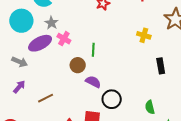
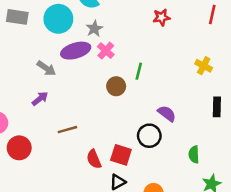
purple semicircle: (93, 82) -> (167, 114), moved
brown line: (46, 98) -> (67, 130), moved

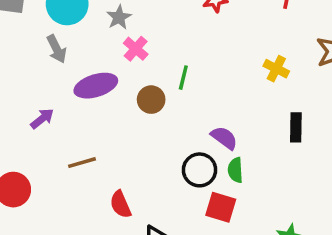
purple ellipse: (76, 51) -> (96, 86), moved
gray arrow: (46, 68) -> (57, 49), moved, turned 30
green semicircle: (194, 154) -> (235, 170), moved
red square: (121, 155) -> (221, 207), moved

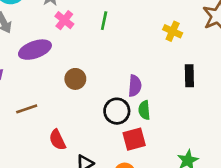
green line: (183, 78) -> (104, 21), moved
brown circle: (151, 100) -> (75, 79), moved
purple semicircle: (224, 138) -> (135, 86), turned 60
red square: (221, 207) -> (134, 139), turned -30

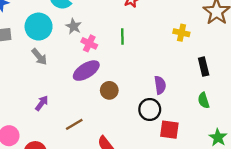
purple ellipse: (35, 50) -> (86, 71), moved
green semicircle: (144, 110) -> (204, 100), moved
red square: (134, 139) -> (169, 130), turned 36

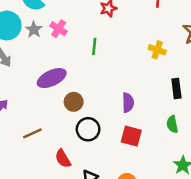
gray star: (73, 26) -> (34, 30), moved
pink cross: (89, 43) -> (59, 29), moved
black circle: (150, 109) -> (88, 129), moved
red square: (169, 130) -> (131, 136), moved

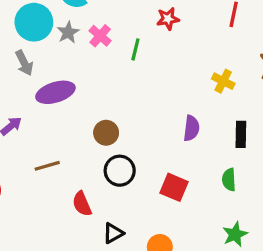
green line: (94, 46) -> (135, 49), moved
purple ellipse: (52, 78) -> (55, 92), moved
purple semicircle: (128, 103) -> (191, 128), moved

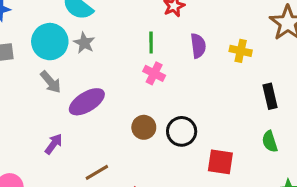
pink cross: (100, 36) -> (154, 73), moved
purple semicircle: (191, 128) -> (198, 46), moved
black circle: (120, 171) -> (182, 131), moved

